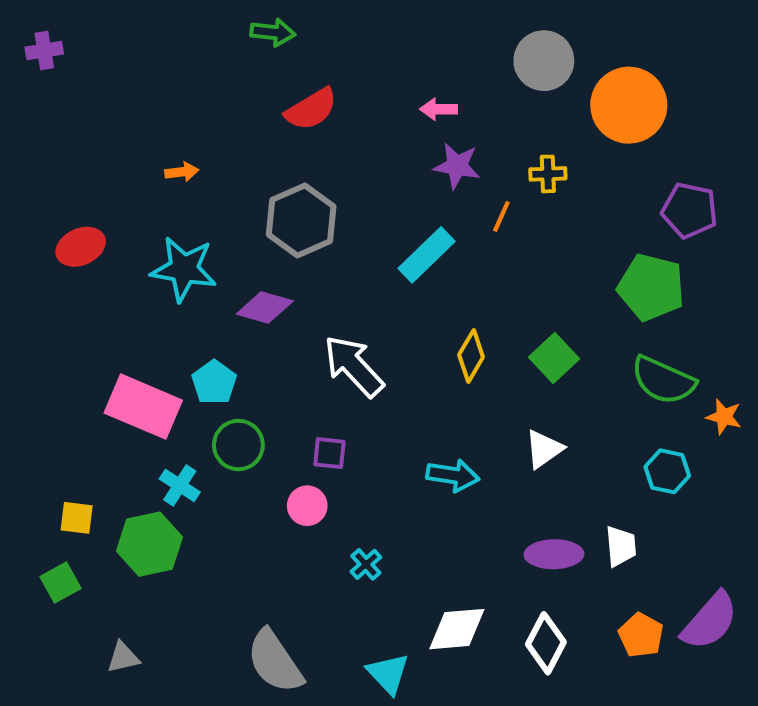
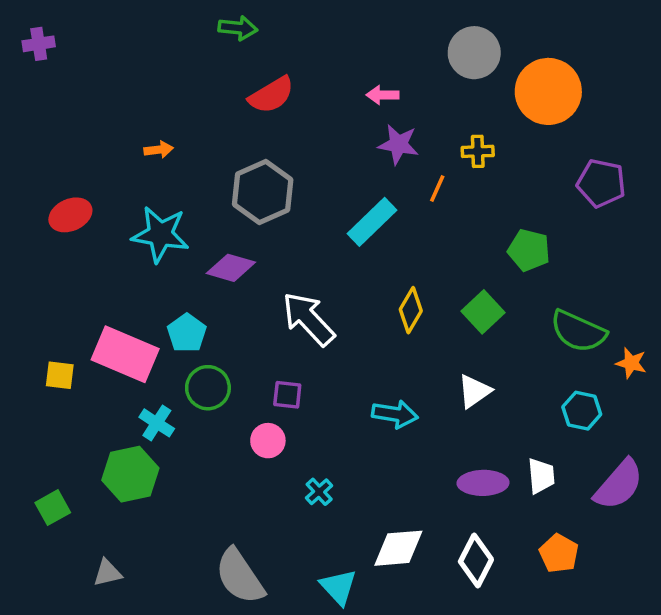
green pentagon: (651, 287) -> (529, 250), moved, size x0.7
yellow square: (77, 518) -> (60, 375), moved
purple semicircle: (710, 621) -> (619, 485), moved

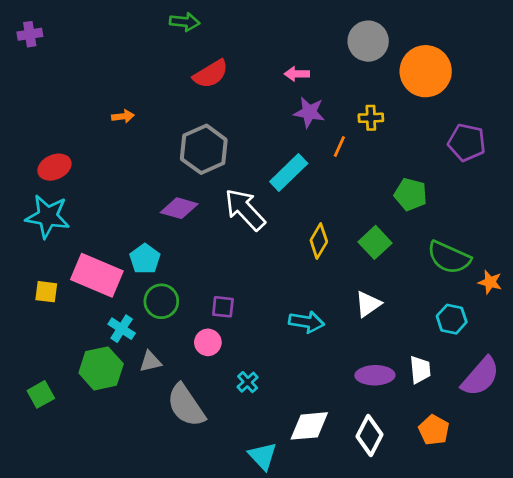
cyan star: (160, 234) -> (48, 216), moved
white arrow: (308, 319) -> (245, 210), moved
gray triangle: (107, 573) -> (150, 362), moved
gray semicircle: (240, 576) -> (186, 405), moved

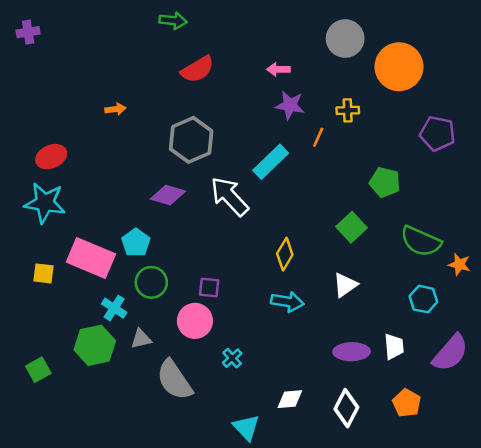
yellow diamond: (319, 241) -> (285, 254), moved
pink circle: (208, 342) -> (195, 321), size x1.4
white diamond: (309, 426) -> (290, 399), size x0.7

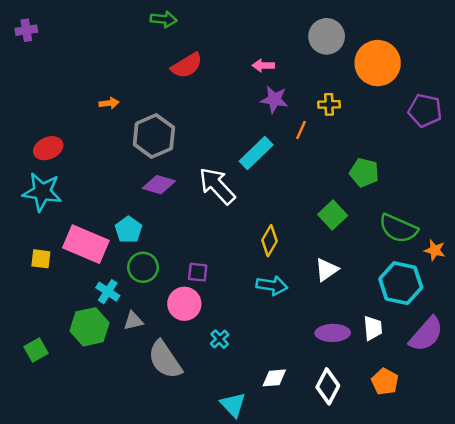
purple pentagon: (438, 133) -> (425, 110), moved
gray hexagon: (191, 140) -> (154, 136), moved
cyan hexagon: (423, 299) -> (401, 283), size x1.6

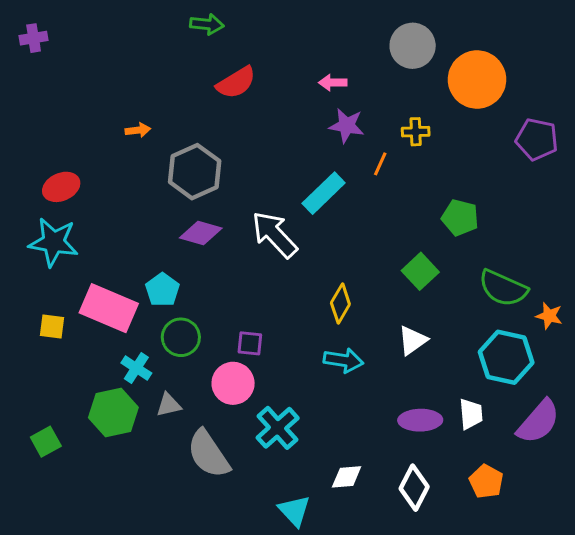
cyan cross: (220, 339) -> (278, 428), size x1.8

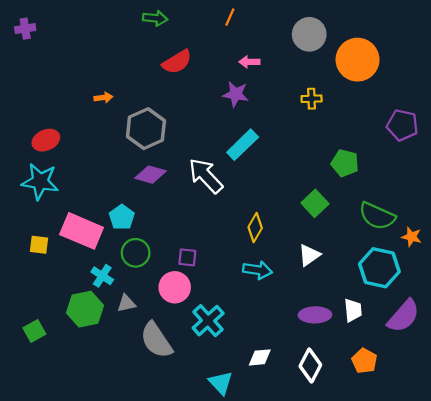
purple star: (347, 126) -> (236, 94), moved
purple pentagon: (537, 139) -> (402, 125), moved
orange line: (380, 164) -> (230, 17), moved

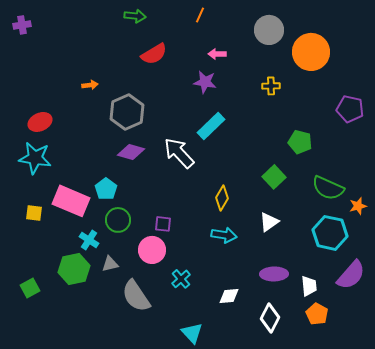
orange star: (412, 237) -> (358, 206), turned -30
white trapezoid: (353, 310) -> (309, 286), moved
cyan cross: (208, 321) -> (181, 279), size x0.7
white diamond: (260, 357) -> (229, 296), moved

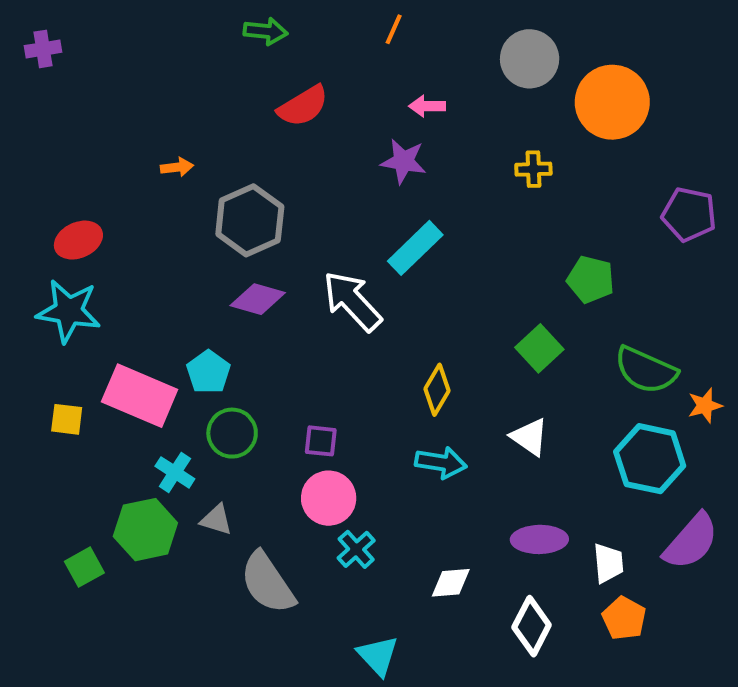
white triangle: (269, 222) -> (530, 437), turned -50
pink circle: (152, 250) -> (329, 498), moved
gray triangle: (110, 264) -> (216, 520), turned 30
green square: (30, 288) -> (84, 567), moved

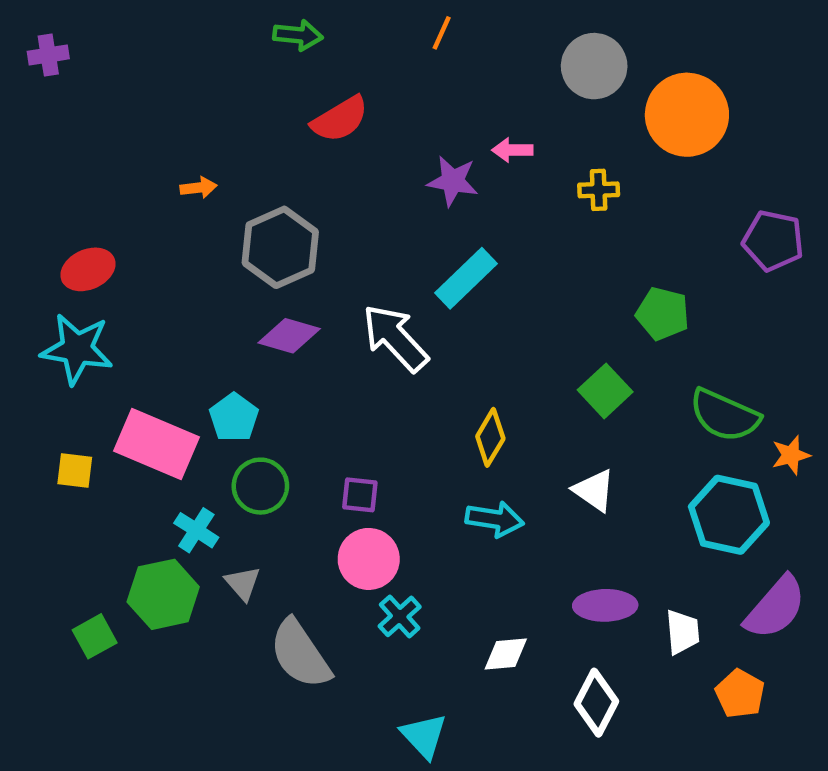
pink arrow: (427, 106) -> (512, 150), moved
gray triangle: (216, 520) -> (243, 583), turned 32
orange pentagon: (624, 618) -> (740, 694), moved

